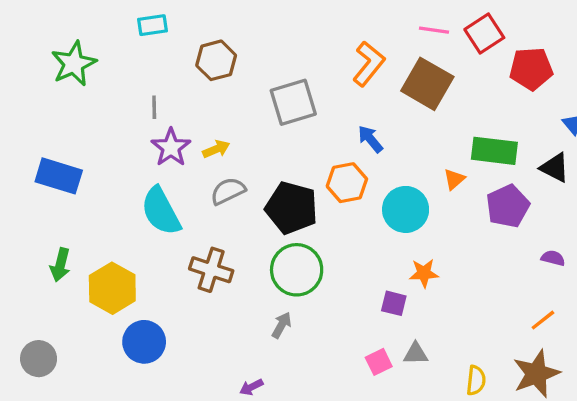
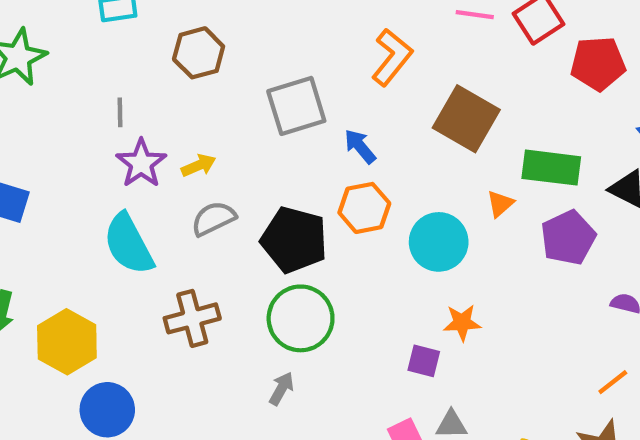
brown square: (427, 84) -> (466, 119), moved
blue arrow: (370, 139) -> (360, 146), moved
brown cross: (211, 270) -> (192, 318), turned -33

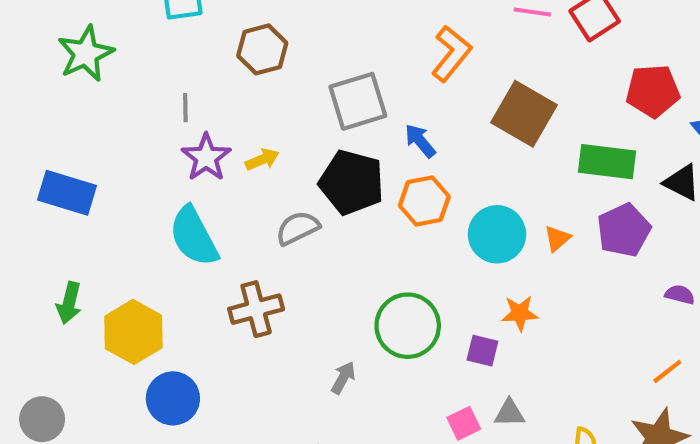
red pentagon: (598, 63) -> (653, 91), moved
orange triangle: (500, 204) -> (557, 238), moved
gray semicircle: (213, 219) -> (298, 228), moved
black pentagon: (294, 240) -> (352, 182), moved
green circle: (301, 318) -> (408, 326), moved

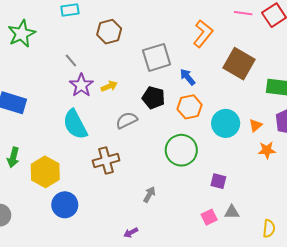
gray line: (185, 108) -> (71, 61), turned -40
black pentagon: (352, 182) -> (153, 98), size x0.7
orange star: (520, 313) -> (267, 150), moved
green circle: (408, 326) -> (181, 150), moved

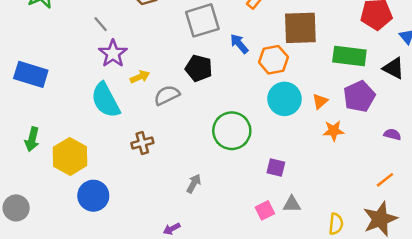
brown square: (239, 64) -> (300, 28), turned -32
yellow arrow: (109, 86) -> (140, 77), moved
orange hexagon: (190, 107) -> (273, 60), moved
brown cross: (106, 160) -> (142, 143), size x0.7

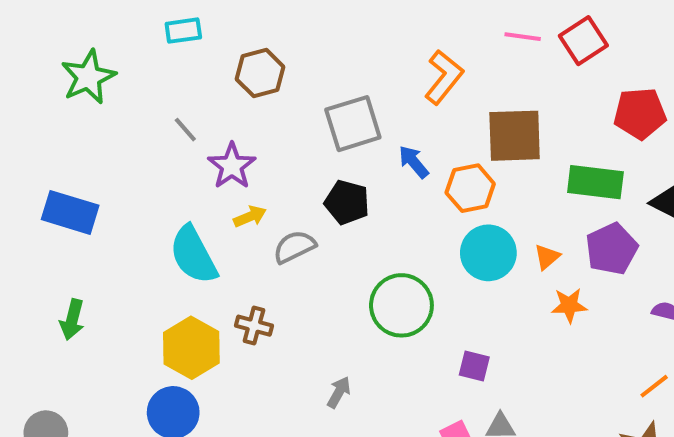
purple star: (113, 54) -> (232, 166), moved
brown cross: (142, 143) -> (254, 326), turned 30
yellow hexagon: (70, 156) -> (191, 348), moved

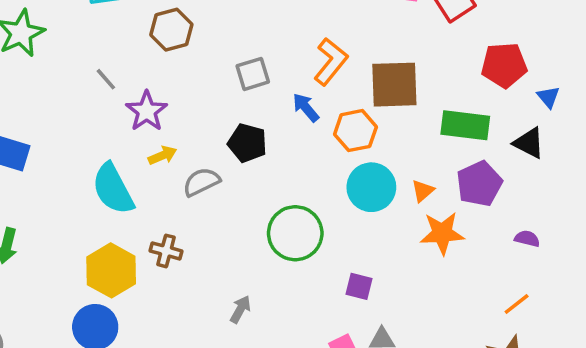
orange L-shape: (444, 77) -> (331, 62), moved
gray square: (353, 124) -> (253, 74), size x0.7
orange star: (569, 305) -> (442, 233), size x1.4

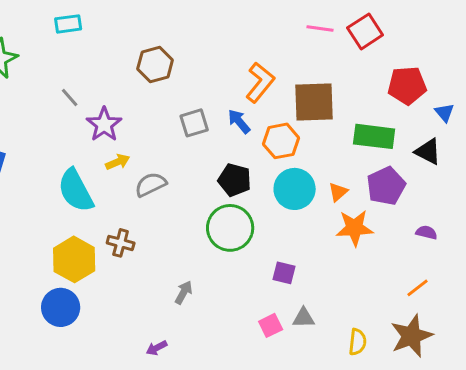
brown hexagon: (171, 30) -> (155, 64), moved
gray square: (253, 74) -> (194, 123), moved
black pentagon: (247, 143) -> (235, 180), moved

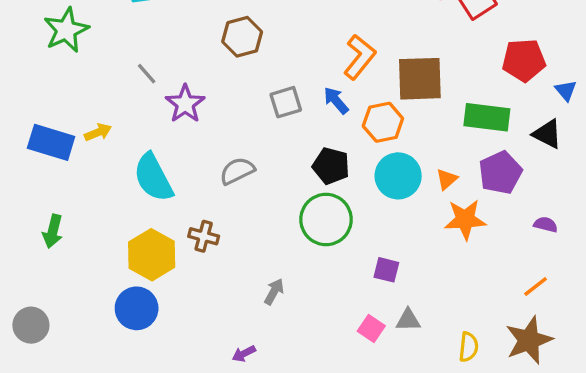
yellow arrow: (118, 162) -> (98, 132), moved
pink square: (271, 325) -> (371, 328), turned -30

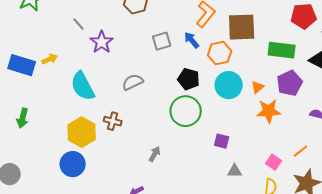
orange line: (536, 287) -> (301, 151), moved
pink square: (371, 328) -> (274, 162), moved

